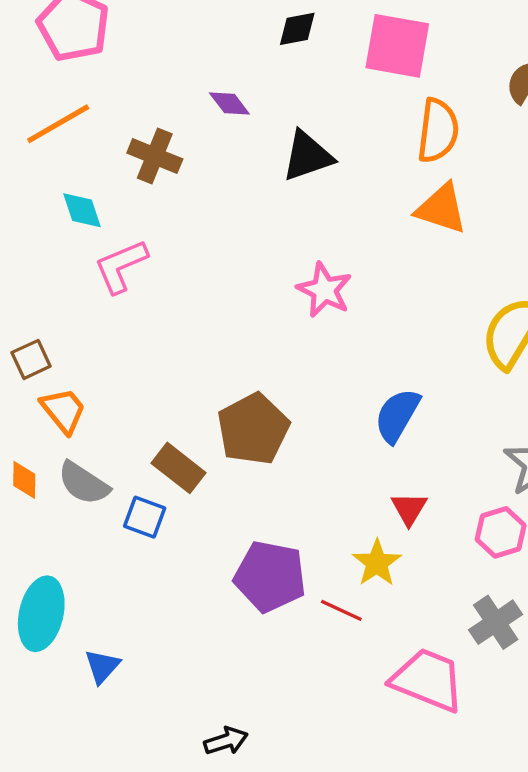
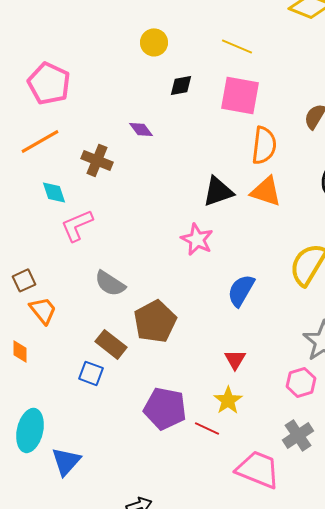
black triangle: (307, 156) -> (218, 191), moved
blue semicircle: (397, 415) -> (241, 290), moved
gray semicircle: (84, 483) -> (110, 283), moved
red triangle: (409, 509) -> (235, 359), moved
blue triangle: (102, 666) -> (66, 461), size x1.4

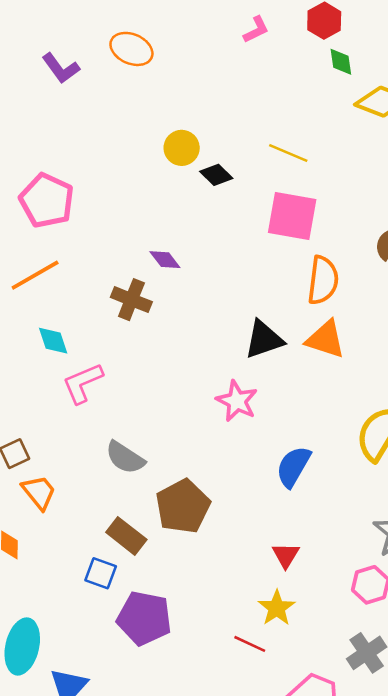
black diamond: (181, 85) -> (216, 175), moved, turned 55
brown cross: (97, 160) -> (131, 300), moved
purple pentagon: (165, 408) -> (144, 618), moved

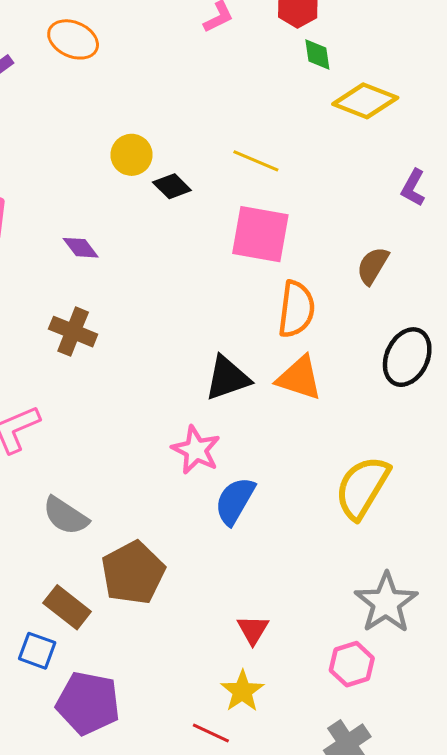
purple diamond: (165, 260) -> (81, 248), moved
blue semicircle: (293, 467) -> (235, 501), moved

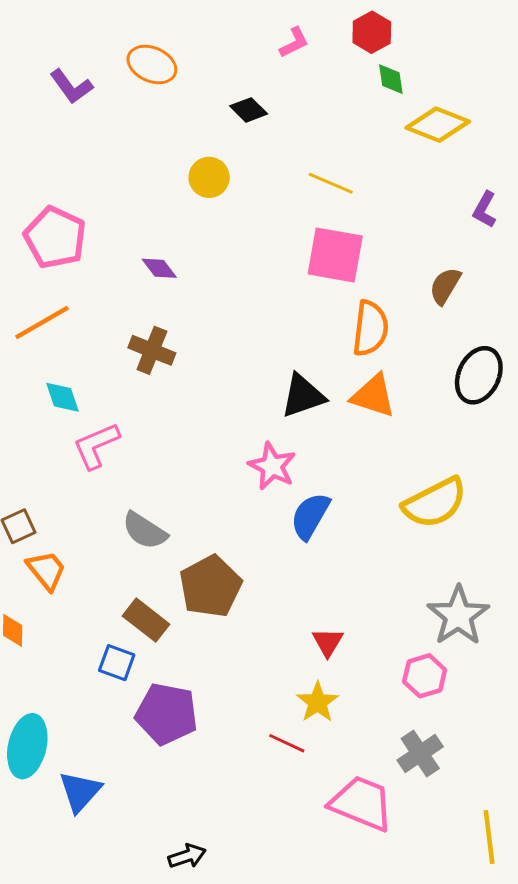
black diamond: (172, 186) -> (249, 110), moved
yellow semicircle: (362, 487) -> (435, 503), turned -148

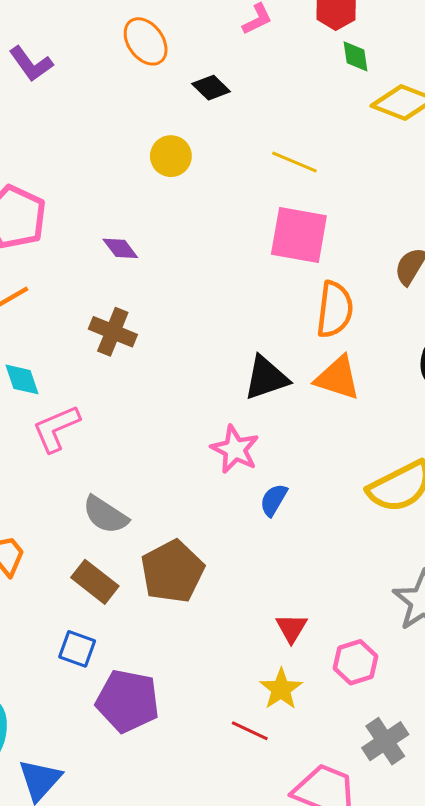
orange ellipse: (152, 65) -> (146, 41), moved, turned 30
blue semicircle: (310, 516) -> (274, 500), size x0.7
brown rectangle: (146, 620) -> (95, 582), moved
pink hexagon: (425, 676) -> (355, 662), moved

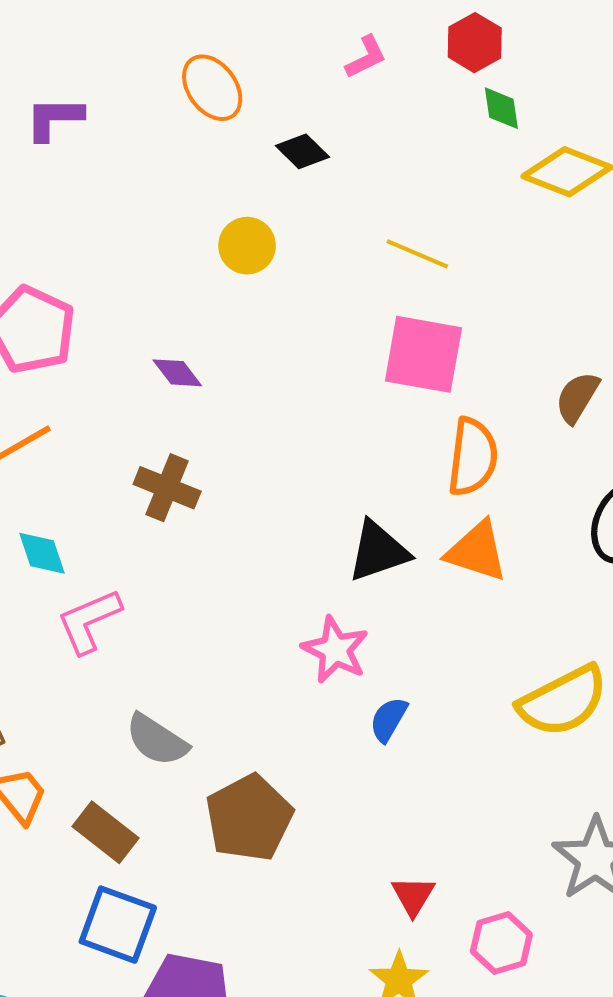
purple L-shape: (31, 64) -> (54, 118), turned 126
brown rectangle: (95, 582) -> (106, 832), moved
blue square: (77, 649) -> (118, 925), size x1.5

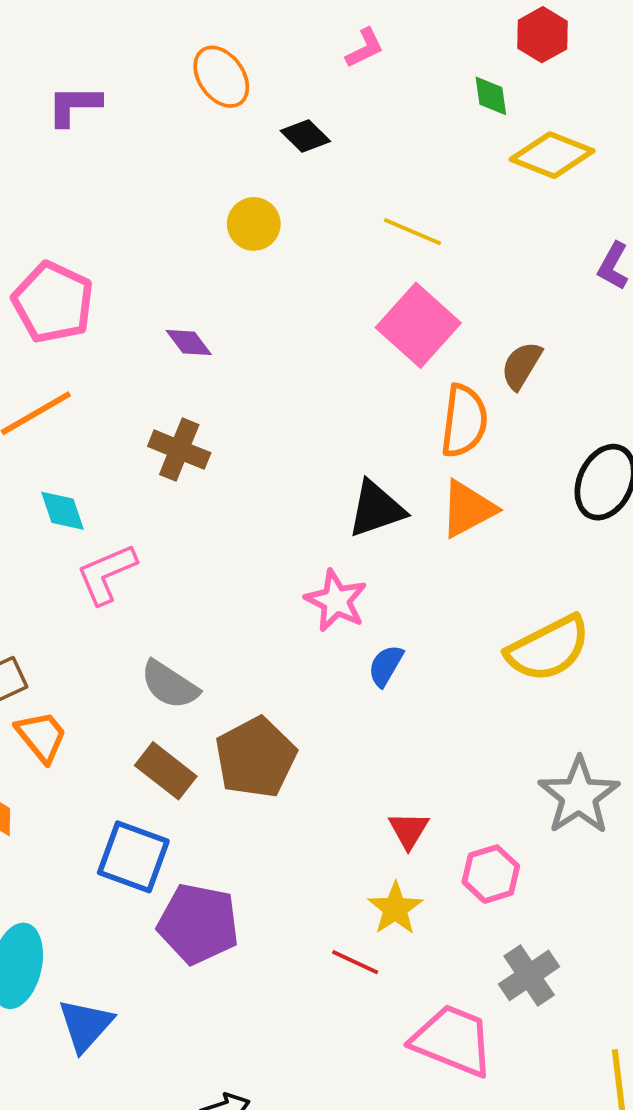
red hexagon: (475, 43) -> (542, 35), moved
pink square: (423, 354) -> (418, 325), turned 32
brown semicircle: (577, 397) -> (521, 365), moved
orange triangle: (477, 551) -> (468, 509), turned -46
brown rectangle: (106, 832) -> (166, 771), moved

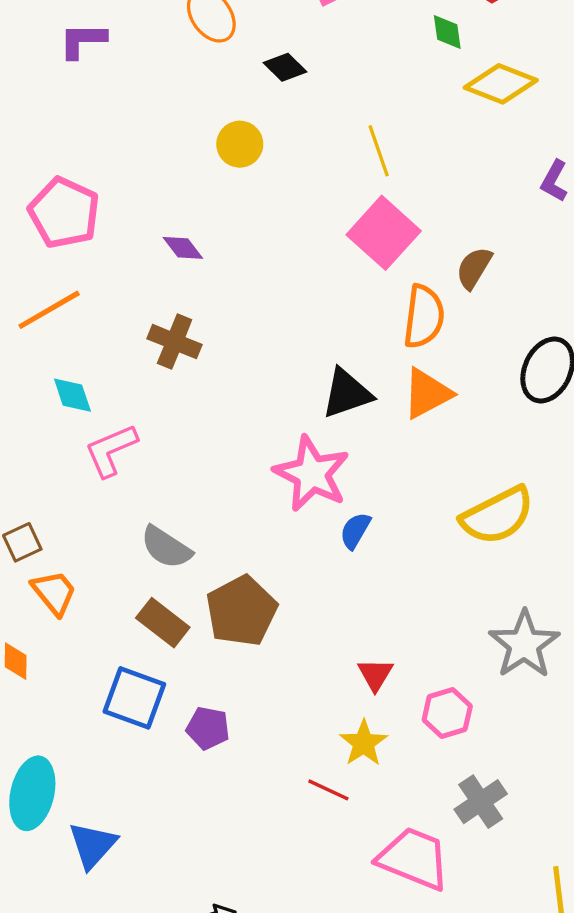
yellow line: (412, 232) -> (379, 151), turned 48
pink star: (336, 601) -> (312, 474), size x1.4
purple pentagon: (198, 924) -> (208, 728), moved, size x0.6

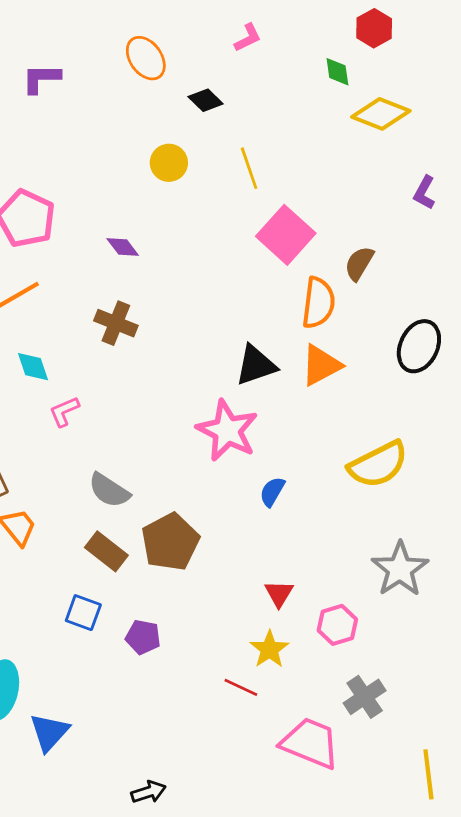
yellow line: (379, 151) -> (249, 168), moved
pink L-shape: (111, 450) -> (64, 411), size x0.7
blue semicircle: (355, 531) -> (272, 492), moved
blue square: (134, 698) -> (83, 613), size x0.7

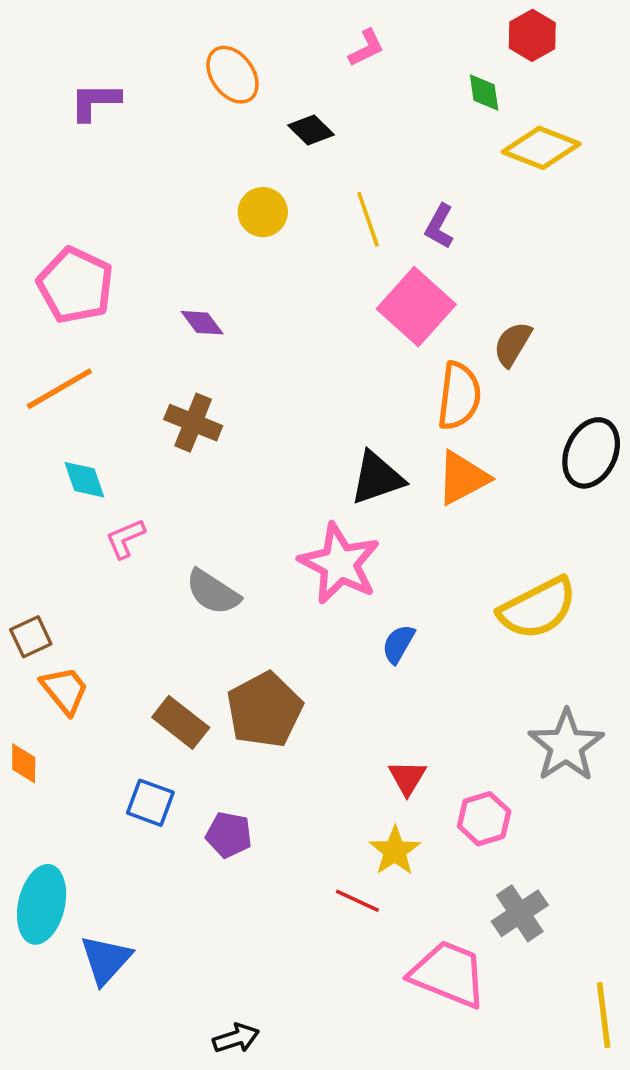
purple L-shape: (424, 193) -> (439, 226), moved
gray semicircle: (109, 490) -> (213, 592), moved

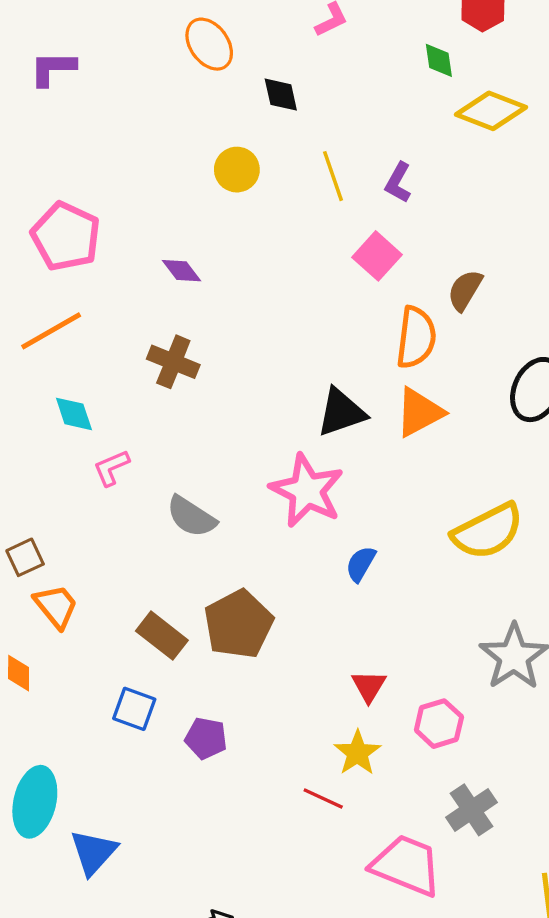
purple L-shape: (95, 101) -> (53, 69), moved
black diamond: (311, 130) -> (281, 95), turned 33
pink square: (416, 307) -> (377, 256), size x0.7

